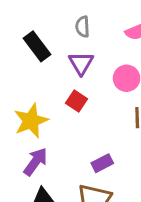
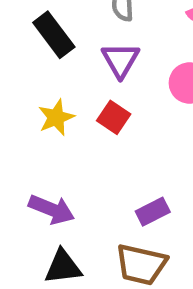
yellow star: (31, 121) -> (56, 117), moved, size x0.7
purple arrow: (36, 162) -> (52, 209), turned 76

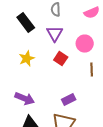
red square: (114, 117) -> (61, 58), moved

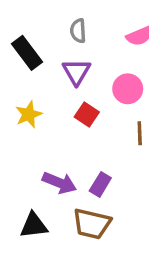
purple arrow: (25, 98) -> (59, 183), moved
purple rectangle: (69, 100) -> (100, 184), turned -32

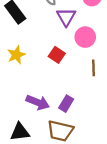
purple triangle: (76, 72) -> (66, 17), moved

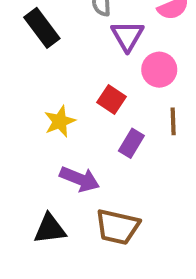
yellow star: (16, 55) -> (60, 121), moved
purple rectangle: (66, 104) -> (131, 143), moved

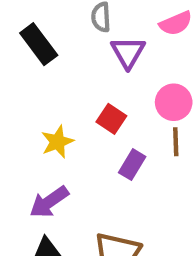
pink circle: (159, 70) -> (174, 102), moved
purple arrow: (80, 179) -> (49, 202), moved, turned 123

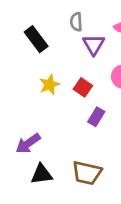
yellow star: (57, 142) -> (49, 85), moved
purple arrow: (49, 202) -> (28, 143), moved

